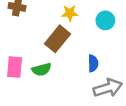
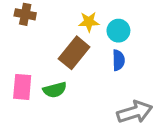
cyan circle: (105, 20) -> (118, 31), moved
blue semicircle: (93, 63) -> (118, 60), moved

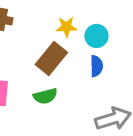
green semicircle: (55, 90) -> (45, 96), moved

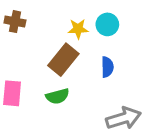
cyan circle: (96, 36) -> (107, 24), moved

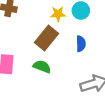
green semicircle: (58, 96) -> (42, 67), turned -144

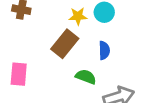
green semicircle: (42, 67) -> (86, 77), moved

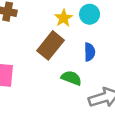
yellow star: (78, 16) -> (64, 18), turned -30

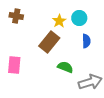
blue semicircle: (90, 52) -> (86, 41), moved

